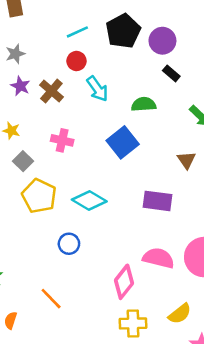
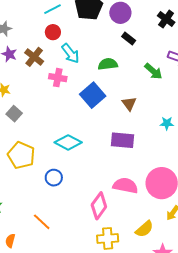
pink cross: (62, 140) -> (58, 78), moved
brown triangle: (186, 160) -> (129, 104), moved
yellow pentagon: (39, 196) -> (21, 155), moved

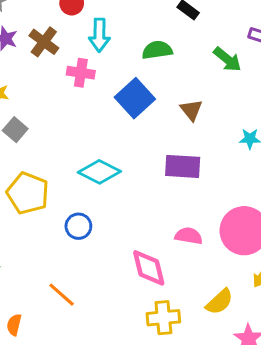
cyan arrow: (70, 53) -> (99, 35), turned 40
pink semicircle: (125, 186) -> (189, 236), size x0.7
pink diamond: (99, 206) -> (149, 268), turned -48

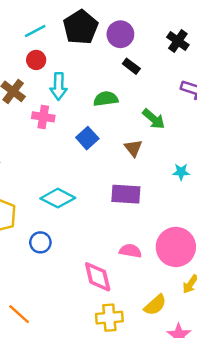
green arrow: (227, 59) -> (154, 119), moved
blue square: (135, 98) -> (87, 138), size x0.7
orange line: (62, 295) -> (19, 314), moved

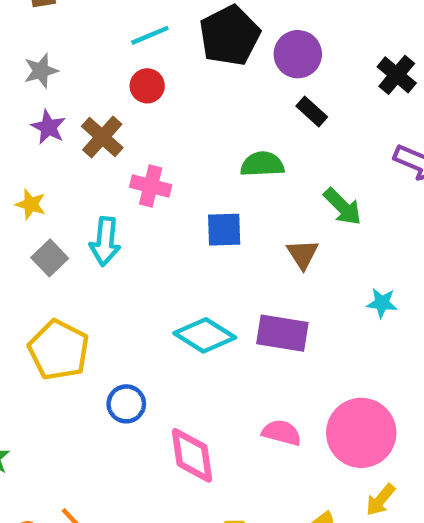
cyan arrow: (59, 86) -> (105, 241), moved
blue square: (87, 138) -> (224, 230), turned 35
cyan diamond: (58, 198) -> (205, 335), moved
pink diamond: (98, 277) -> (192, 455), moved

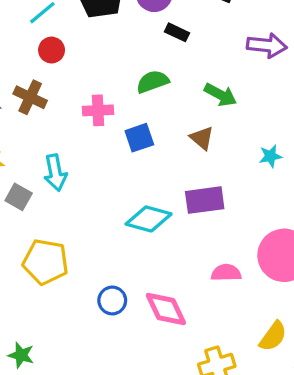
pink cross: (151, 186) -> (98, 110), moved
blue circle: (126, 404) -> (112, 300), moved

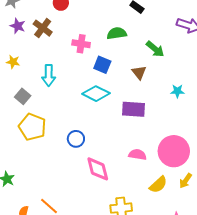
blue square: (139, 138) -> (102, 65), turned 30
gray square: (19, 197) -> (23, 96), moved
cyan diamond: (149, 219) -> (96, 94), moved
blue circle: (112, 300) -> (76, 139), moved
yellow semicircle: (273, 336) -> (158, 185), moved

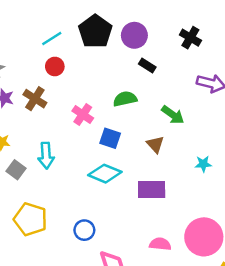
pink cross: (81, 44) -> (83, 114), turned 30
gray square: (23, 96) -> (16, 170), moved

